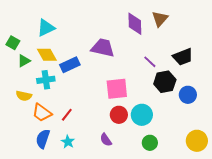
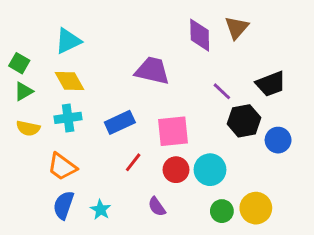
green triangle: (24, 61) -> (24, 91), moved
blue rectangle: (70, 65) -> (120, 122), moved
yellow semicircle: (24, 96) -> (28, 128), moved
red line: (67, 115) -> (133, 162), moved
yellow circle: (197, 141) -> (256, 208), moved

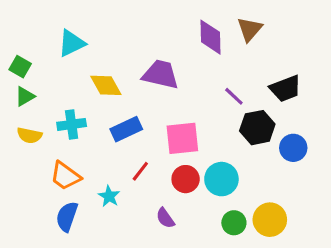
yellow diamond: (70, 81) -> (106, 85), moved
cyan star: (101, 210) -> (109, 196), moved

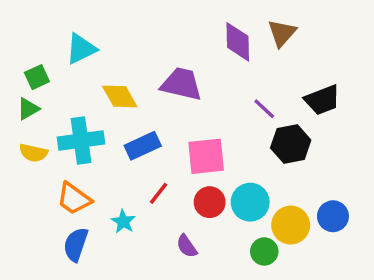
green square: (20, 67) -> (37, 77), moved, turned 35
cyan cross: (72, 124) -> (81, 140), size x1.4
blue circle: (293, 148) -> (333, 216), moved
yellow circle: (270, 220) -> (291, 225), moved

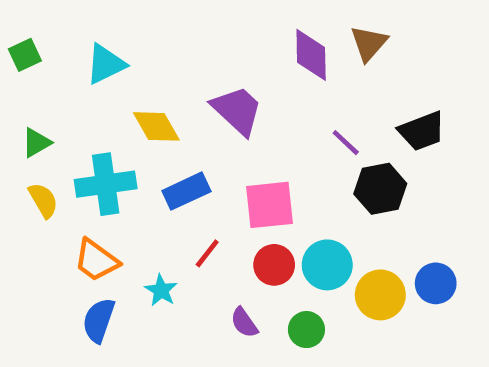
green square: (37, 77) -> (25, 55), moved
purple trapezoid: (181, 84) -> (237, 110), turned 30
yellow semicircle: (33, 153) -> (43, 200), turned -132
green circle: (264, 251) -> (306, 330), moved

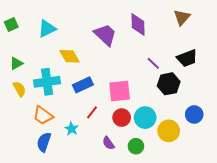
brown triangle: (369, 43) -> (182, 17), moved
purple trapezoid: (237, 110) -> (105, 35), moved
blue circle: (436, 283) -> (194, 114), moved

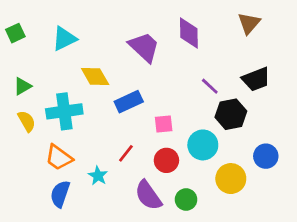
blue rectangle: (83, 85) -> (129, 102), moved
pink square: (120, 91) -> (164, 124), size x0.6
cyan circle: (145, 118) -> (203, 145), moved
purple semicircle: (108, 143) -> (148, 195), size x1.6

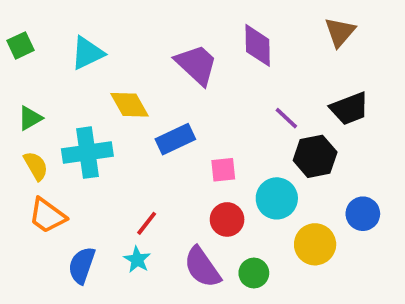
red line: (126, 153) -> (147, 223), moved
orange trapezoid: (59, 158) -> (47, 216), moved
cyan star: (98, 176) -> (137, 260), moved

